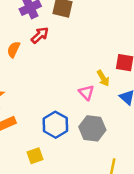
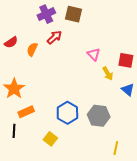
pink triangle: (86, 92) -> (94, 54), moved
yellow square: (35, 156) -> (50, 139), turned -32

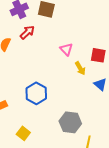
blue hexagon: (67, 113) -> (36, 93), moved
gray hexagon: (99, 116) -> (70, 122), moved

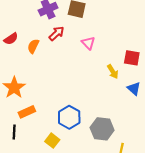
pink triangle: (66, 49) -> (88, 43), moved
blue hexagon: (36, 93) -> (69, 117), moved

